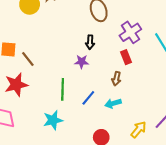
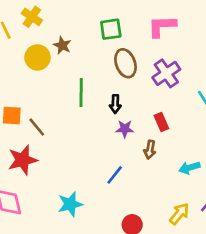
purple cross: (130, 32) -> (166, 73), moved
purple star: (82, 62) -> (125, 129), moved
green line: (63, 89) -> (81, 93), moved
cyan arrow: (113, 103) -> (189, 168), moved

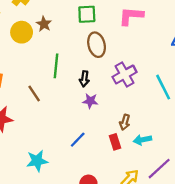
purple cross: (166, 73) -> (125, 75), moved
red rectangle: (161, 122) -> (115, 142), moved
brown line: (37, 127) -> (34, 94), moved
brown arrow: (150, 150) -> (125, 122), moved

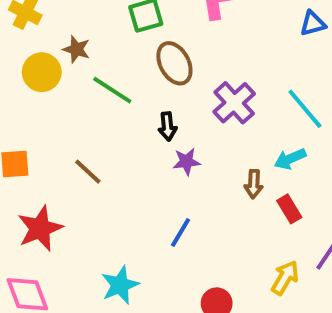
green line: (56, 66) -> (112, 90), moved, turned -50
cyan arrow: (142, 140) -> (290, 159), moved
red rectangle: (115, 142) -> (289, 209), moved

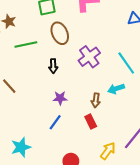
green line: (112, 90) -> (26, 44), turned -50
purple star: (186, 162) -> (60, 98), moved
red rectangle: (289, 209) -> (91, 121), moved

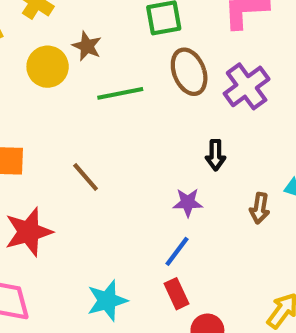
purple cross: (89, 57) -> (247, 86), moved
black arrow: (53, 66) -> (215, 155), moved
red rectangle: (91, 121) -> (176, 294), moved

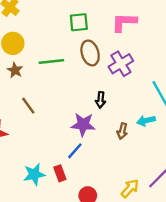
brown star: (87, 46) -> (15, 70), moved
purple star: (188, 203) -> (83, 125), size x1.5
red rectangle: (176, 294) -> (60, 173), moved

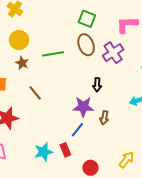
green square: (79, 22) -> (87, 19), moved, turned 30
pink L-shape: (124, 22) -> (127, 25), moved
brown arrow: (122, 131) -> (104, 118), moved

